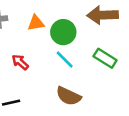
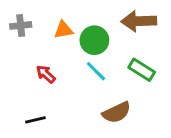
brown semicircle: (69, 96) -> (117, 112), moved, turned -50

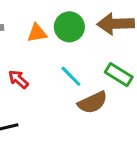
green circle: (94, 40) -> (69, 27), moved
brown semicircle: (117, 112) -> (92, 102), moved

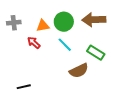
cyan line: (71, 76) -> (65, 45), moved
red arrow: (18, 79) -> (34, 43), moved

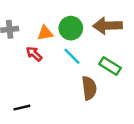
brown semicircle: (79, 71) -> (89, 88), turned -72

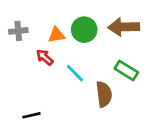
cyan line: (72, 56) -> (75, 73), moved

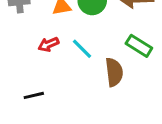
red arrow: (45, 57) -> (48, 44), moved, turned -66

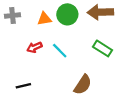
brown semicircle: (114, 72) -> (83, 85), moved, turned 40

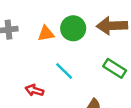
red arrow: (34, 47) -> (34, 90), moved, turned 40

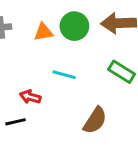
cyan line: (64, 71) -> (64, 75), turned -30

